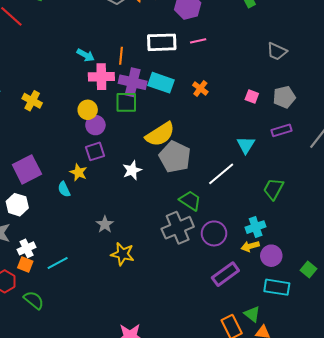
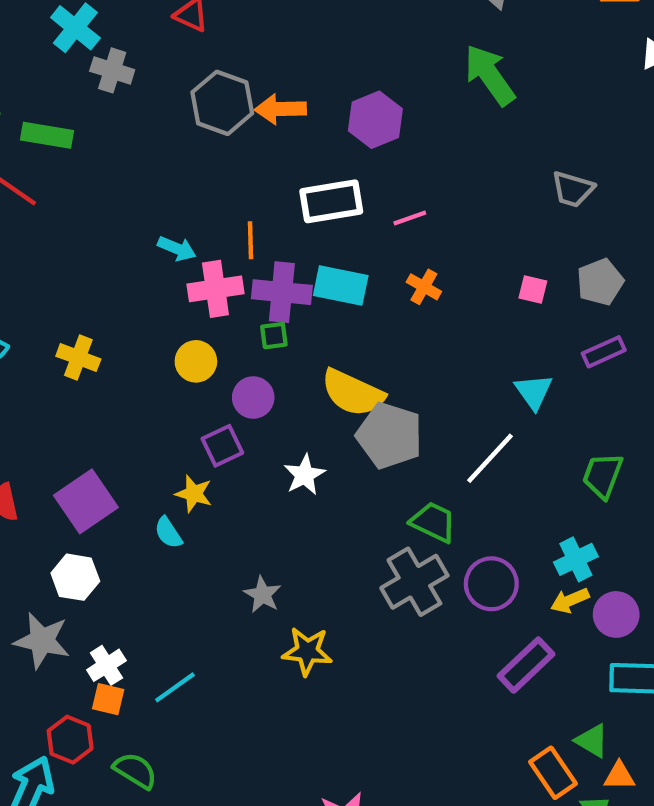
pink line: (198, 41) -> (410, 218), moved
green square: (126, 102) -> (274, 336), size x0.6
purple circle: (95, 125) -> (253, 398), moved
yellow semicircle: (160, 134) -> (353, 393), turned 64

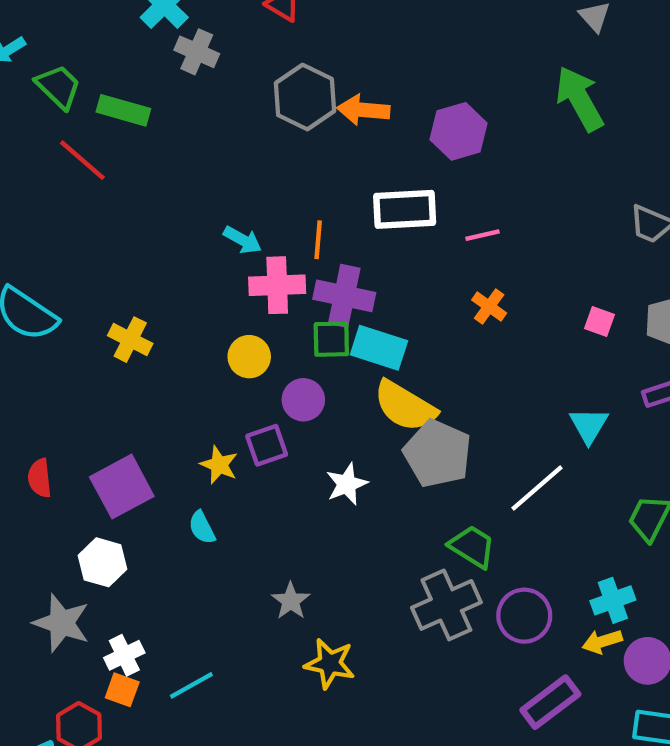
cyan rectangle: (341, 285) -> (379, 348), moved
green square: (274, 336) -> (331, 339), size x1.4
yellow star: (194, 494) -> (219, 465), moved

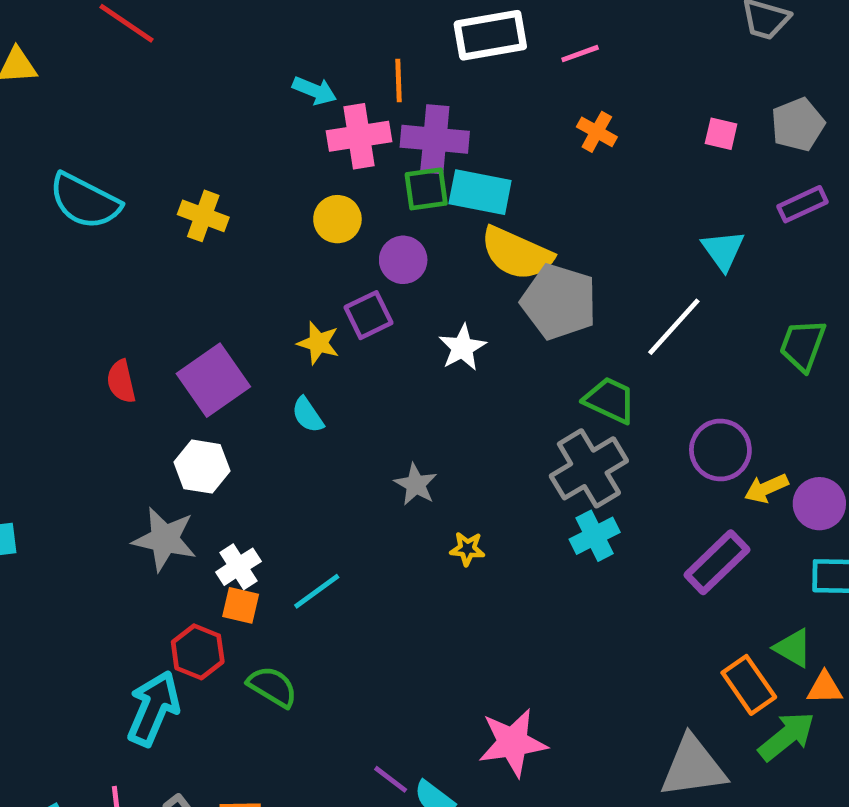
cyan cross: (613, 600) -> (595, 536), moved
purple circle: (524, 616) -> (720, 450), moved
yellow star: (330, 664) -> (467, 549), size x0.6

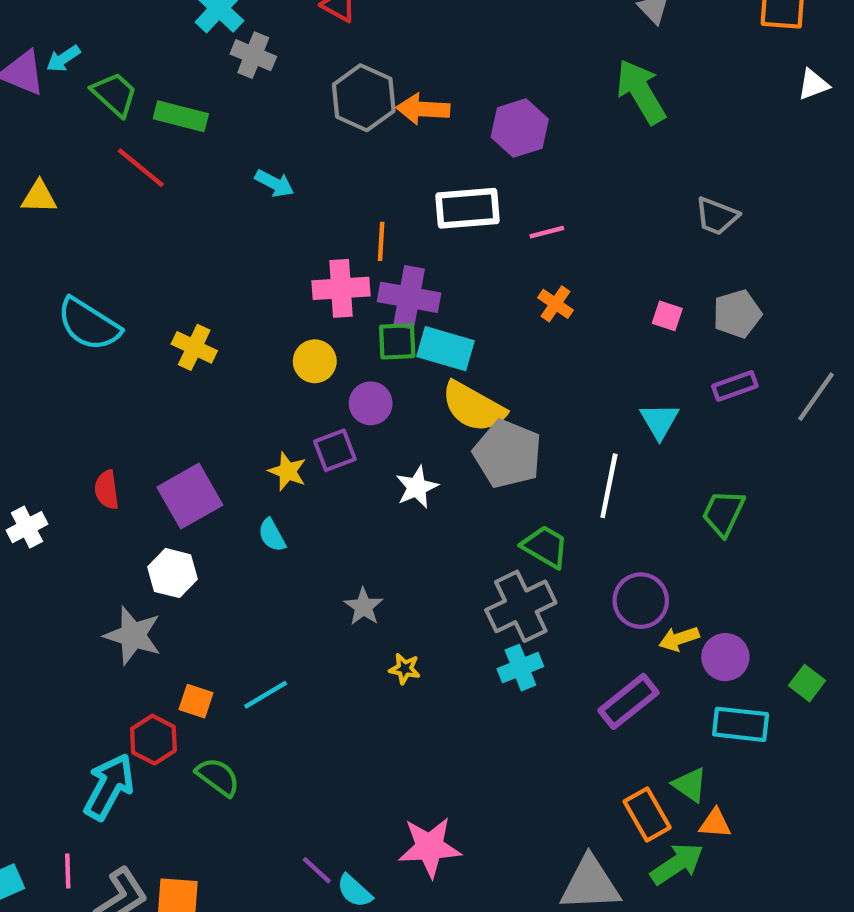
cyan arrow: (315, 91) -> (275, 183), moved
white line: (674, 327) -> (609, 486), turned -36
white cross: (238, 567) -> (27, 527), moved

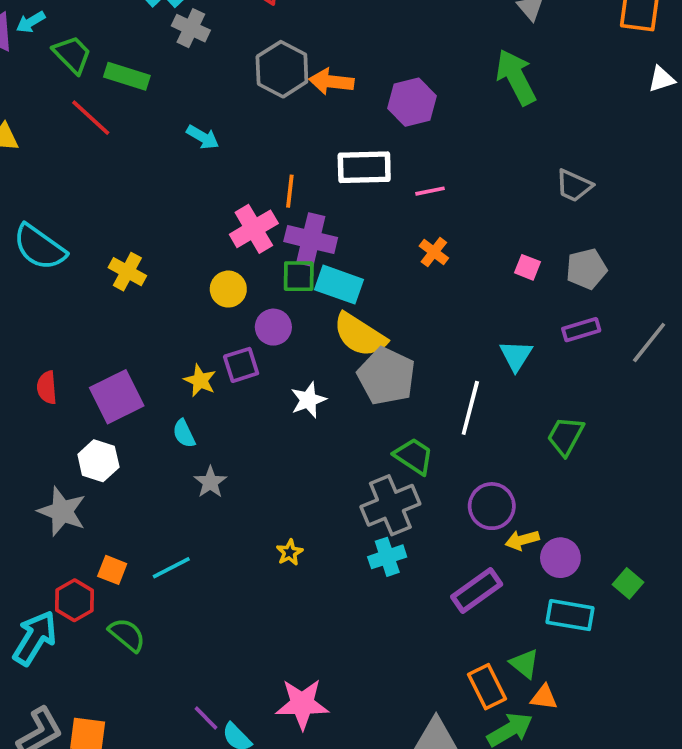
pink cross: (341, 288) -> (254, 229), turned -30
gray star: (364, 607) -> (210, 482), moved
yellow star: (405, 669) -> (290, 552), turned 30

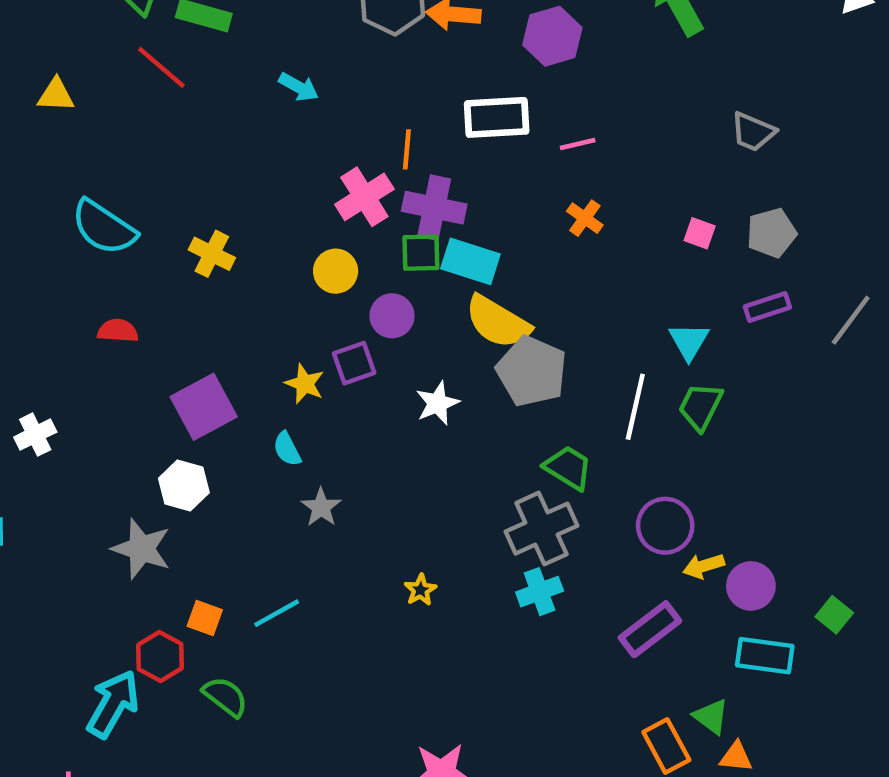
red semicircle: (47, 388) -> (118, 331), moved, turned 100
green trapezoid: (565, 436) -> (700, 406), moved

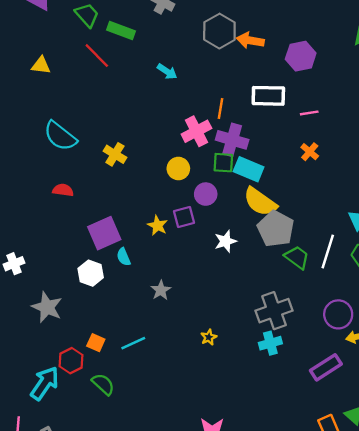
white cross: (35, 435) -> (14, 264), moved
cyan semicircle: (287, 449) -> (124, 257), moved
green trapezoid: (568, 468) -> (297, 257), moved
gray star: (141, 549) -> (47, 307), moved

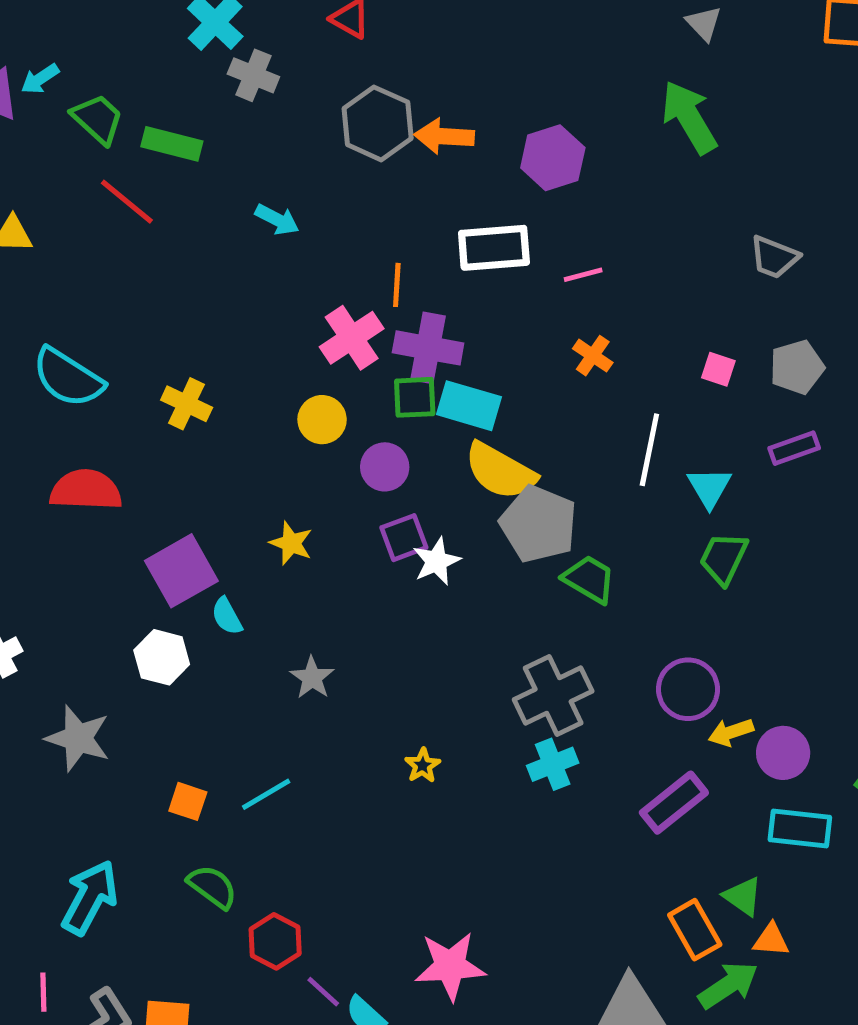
red semicircle: (63, 190) -> (86, 490), size x1.6
purple square: (184, 217) -> (404, 538), moved
white line: (328, 251) -> (649, 450), moved
red hexagon: (71, 361) -> (275, 941), moved

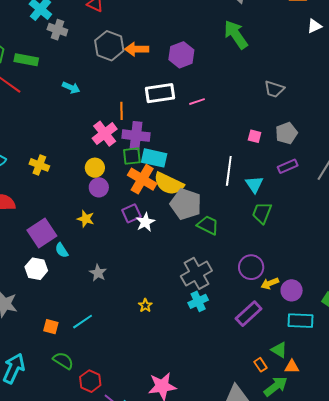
orange cross: (593, 356) -> (142, 179), moved, size x1.8
purple circle: (385, 467) -> (99, 187), moved
orange rectangle: (695, 930) -> (261, 365), size x0.6

